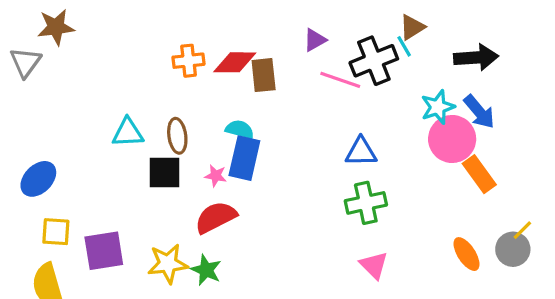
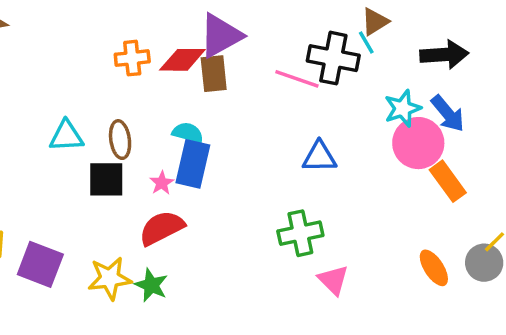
purple triangle: (315, 40) -> (221, 36), moved, size x1.8
black cross: (374, 61) -> (333, 58), turned 33
pink star: (216, 176) -> (162, 183), turned 30
green cross: (366, 203) -> (300, 233), moved
purple square: (104, 251) -> (40, 264), turned 30

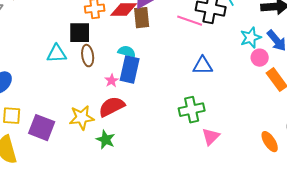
pink circle: (418, 143) -> (260, 58), size x0.6
black square: (106, 179) -> (80, 33), moved
orange ellipse: (434, 268) -> (270, 142), moved
yellow star: (110, 278) -> (82, 118), moved
pink triangle: (333, 280) -> (211, 137), turned 30

